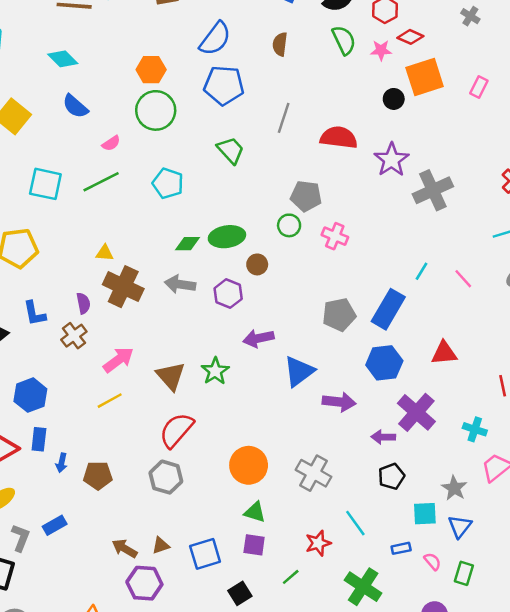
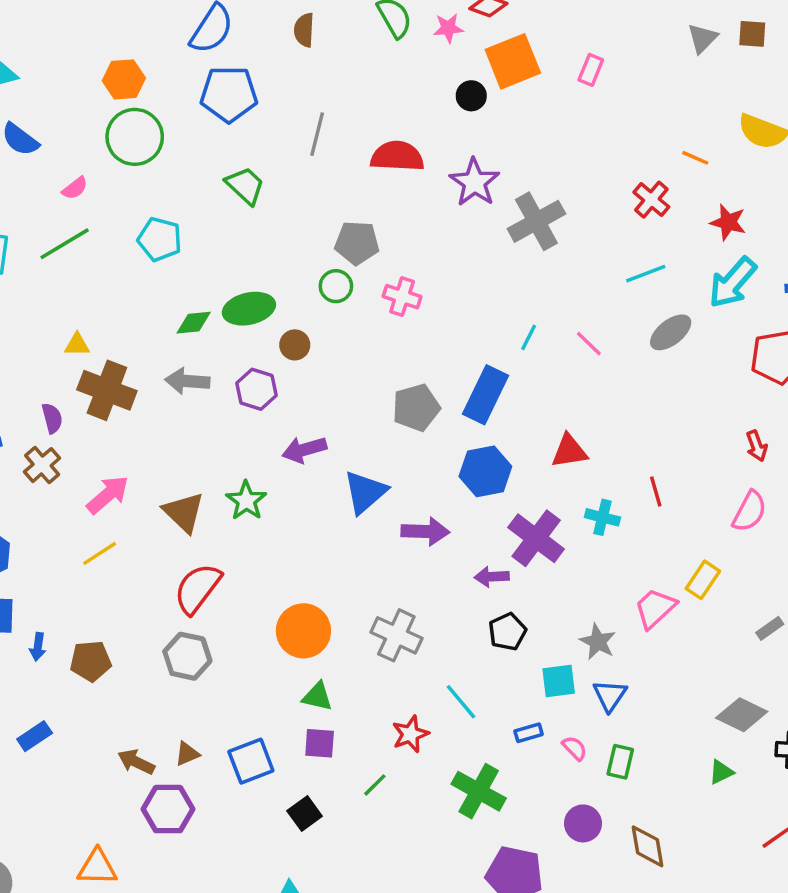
cyan cross: (475, 429) -> (602, 517), moved

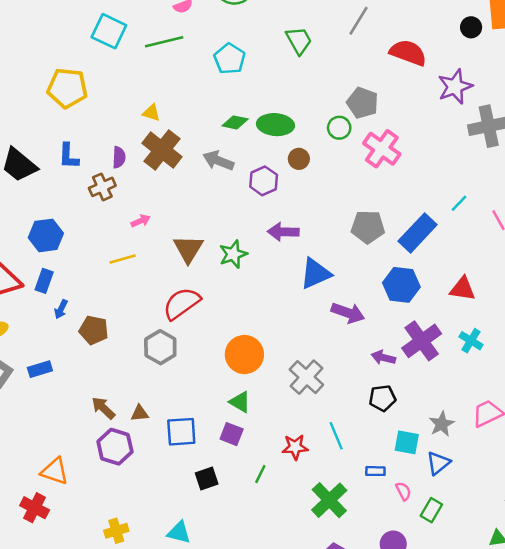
pink cross: (402, 297) -> (382, 149), size x1.4
pink arrow: (108, 495) -> (141, 221), size x0.6
green line: (375, 785) -> (260, 474), turned -36

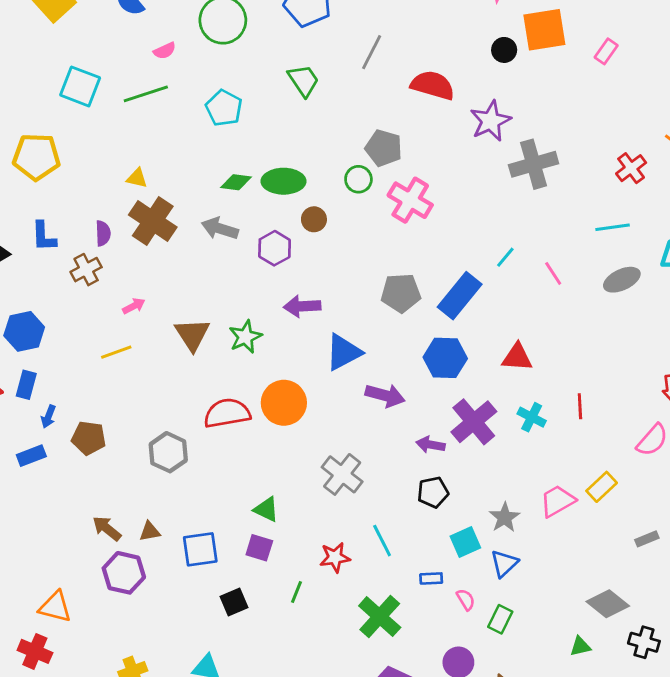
red semicircle: (182, 303) -> (227, 413), moved, turned 30
orange circle: (244, 355) -> (284, 403), moved
blue rectangle: (40, 369) -> (31, 456), moved
cyan square: (407, 442) -> (465, 542), turned -30

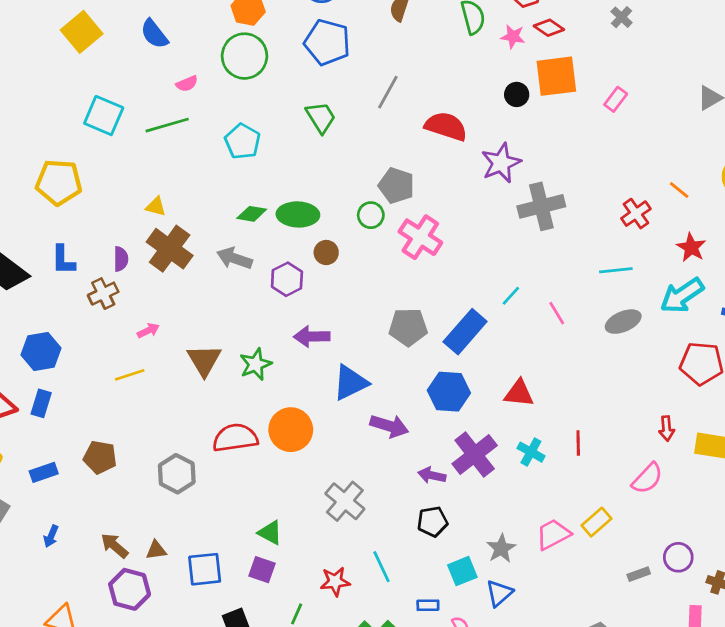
blue arrow: (48, 416) -> (51, 536), moved

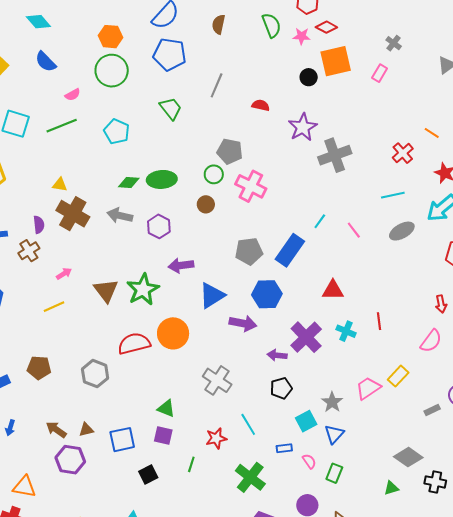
gray cross: (622, 17) -> (394, 43), moved
red semicircle: (446, 126) -> (261, 105), size x0.6
brown circle: (326, 252) -> (206, 204), moved
green star: (256, 364) -> (143, 289), size x1.4
blue hexagon: (449, 392) -> (267, 294), moved

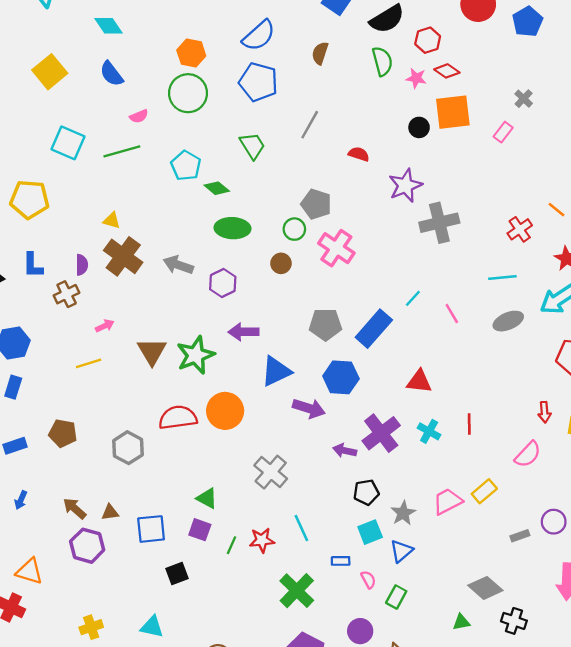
green diamond: (129, 183) -> (217, 188), moved, turned 30
black pentagon: (281, 388) -> (366, 492), moved
green line: (191, 464) -> (232, 545), moved

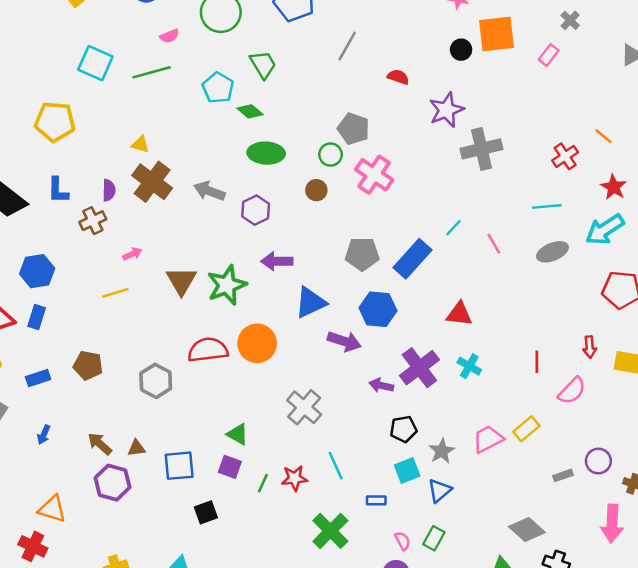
green trapezoid: (252, 146) -> (263, 65), moved
red line: (469, 424) -> (537, 362), moved
pink semicircle: (368, 580) -> (402, 541), moved

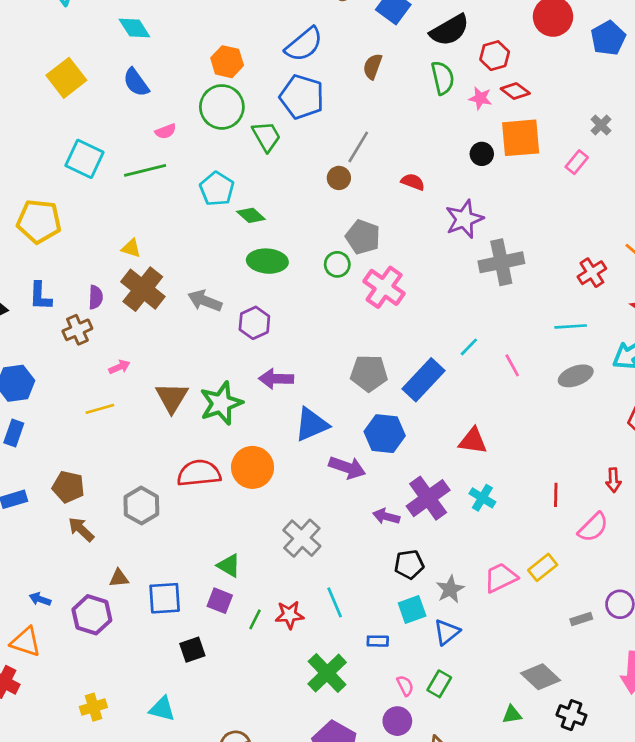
green trapezoid: (263, 65) -> (266, 136), moved
brown circle: (316, 190) -> (339, 178), moved
blue arrow: (44, 435) -> (40, 599), moved, turned 84
brown arrow: (100, 444) -> (81, 529), moved

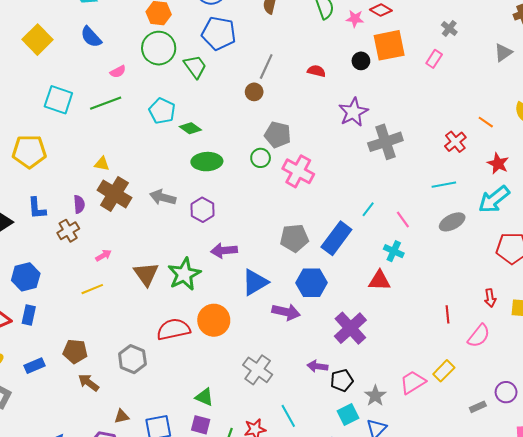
red semicircle: (413, 182) -> (316, 71), moved
cyan cross: (482, 498) -> (394, 251), moved
purple arrow: (386, 516) -> (317, 366), moved

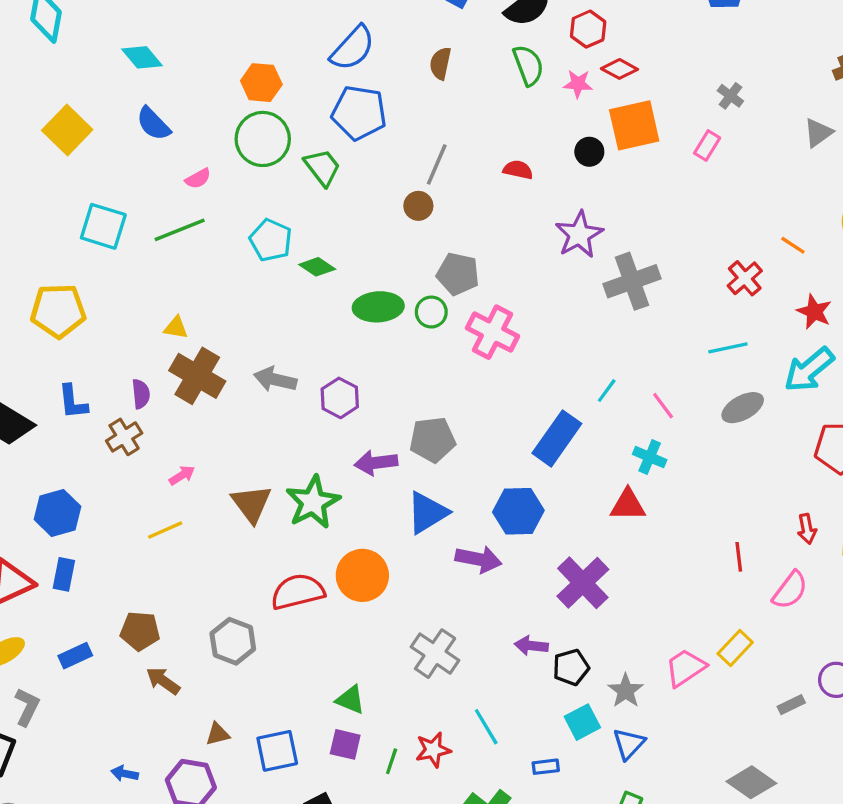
green ellipse: (207, 162) -> (378, 307), moved
gray pentagon: (294, 238) -> (432, 440), moved

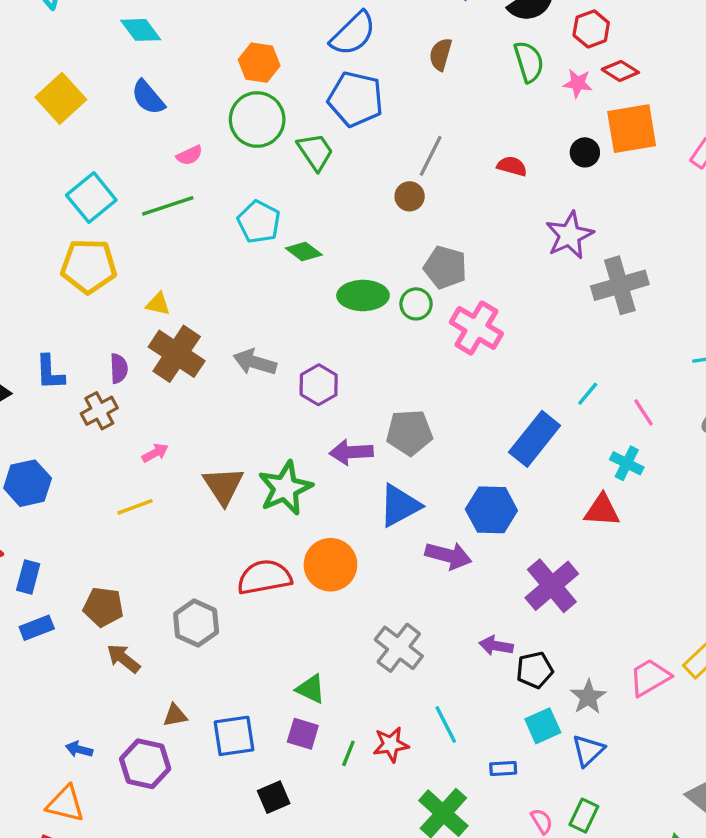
cyan square: (103, 226) -> (91, 198), turned 30
yellow pentagon: (58, 311) -> (89, 266), moved
blue rectangle: (64, 574) -> (28, 577), moved

